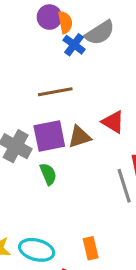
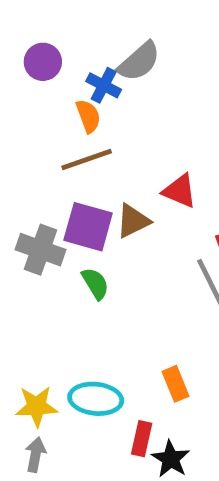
purple circle: (49, 17) -> (43, 62), moved
orange semicircle: (65, 22) -> (88, 116), moved
purple square: (49, 136) -> (88, 227), turned 36

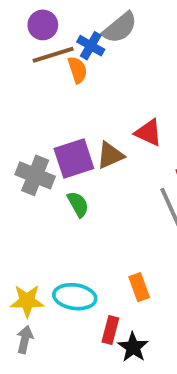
brown line: (87, 160) -> (53, 55), moved
purple square: (88, 227) -> (74, 158), turned -36

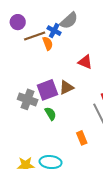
purple circle: (43, 25) -> (18, 22), moved
red triangle: (148, 133) -> (85, 62), moved
orange rectangle: (139, 287) -> (82, 138), moved

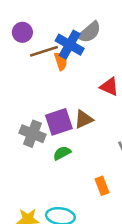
blue cross: (54, 31) -> (70, 45), size x1.5
green semicircle: (50, 114) -> (62, 153), turned -88

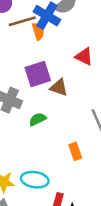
brown triangle: (84, 119) -> (59, 87), turned 42
purple square: (59, 122) -> (38, 74), moved

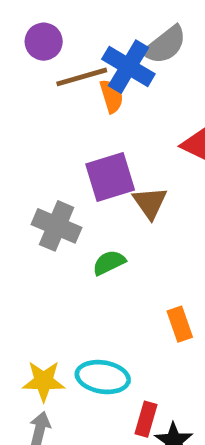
brown triangle: (59, 87) -> (150, 203), turned 36

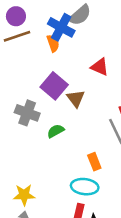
brown line: (82, 77) -> (17, 36), moved
purple square: (110, 177) -> (54, 86), turned -30
cyan ellipse: (103, 377) -> (85, 187), moved

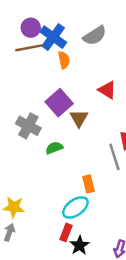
blue cross: (61, 27) -> (53, 37), moved
cyan ellipse: (85, 187) -> (75, 207), turned -50

